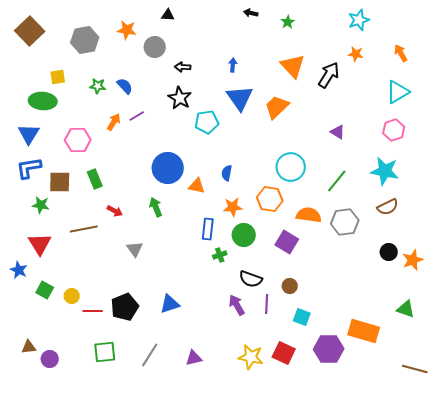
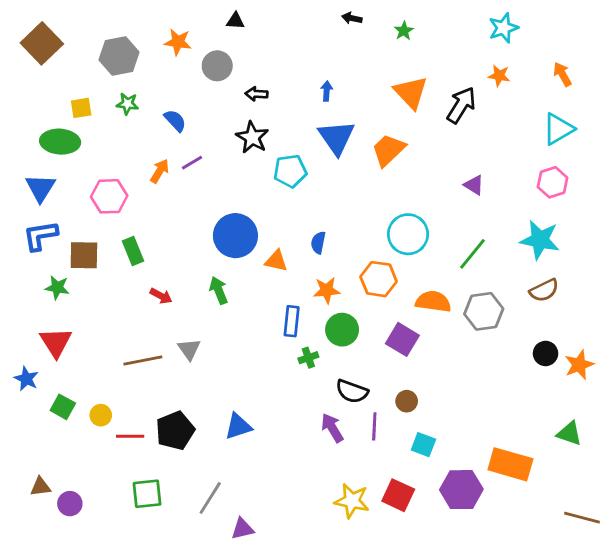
green star: (98, 86) -> (127, 104), moved
brown line: (84, 229) -> (143, 360), moved
purple triangle: (194, 358) -> (242, 529), moved

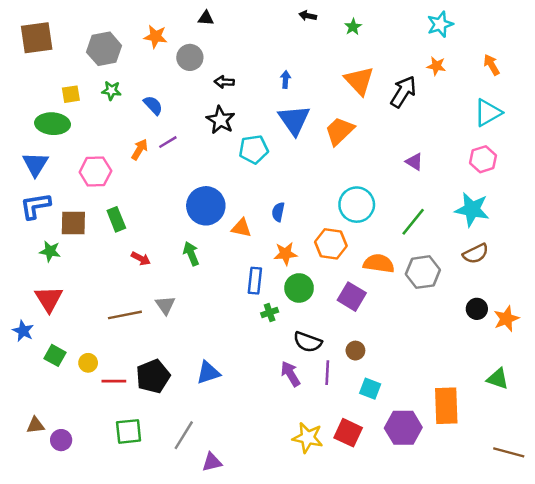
brown square: (42, 43) -> (37, 38), turned 36
orange rectangle: (510, 464) -> (446, 406), turned 72

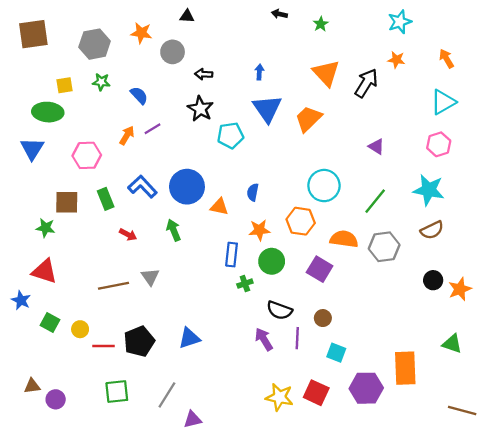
blue L-shape: (35, 206) -> (142, 187), moved, turned 56
red triangle: (49, 299) -> (44, 271), turned -40

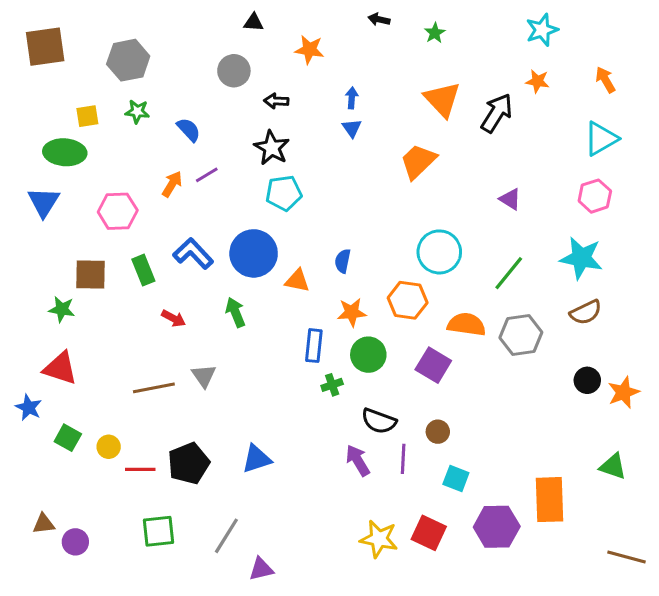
orange star: (141, 33) -> (309, 50), moved
blue triangle: (267, 109) -> (352, 128), moved, size x0.5
cyan pentagon: (230, 135) -> (284, 193), moved

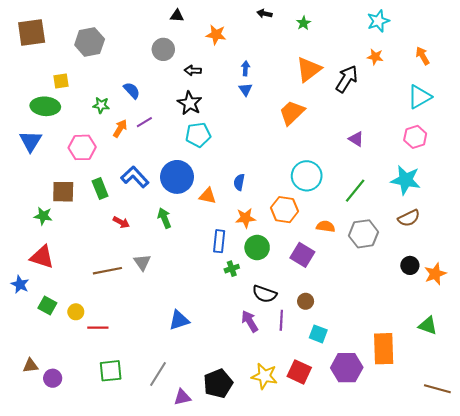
orange triangle: (442, 99) -> (309, 69), turned 36
green star: (137, 112) -> (101, 105), moved
orange semicircle: (466, 324) -> (326, 226), size x0.7
black pentagon: (189, 463) -> (218, 383), moved

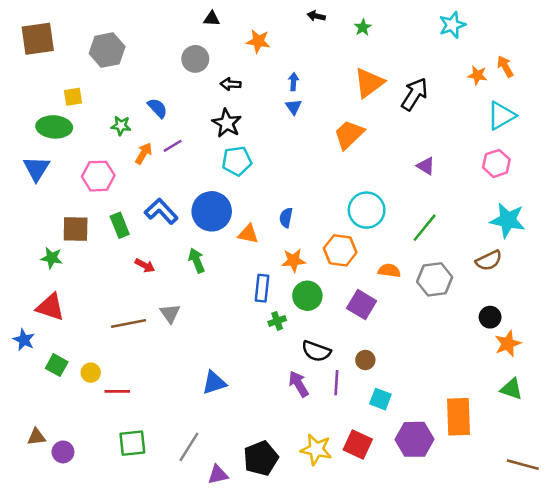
orange star: (375, 57) -> (477, 75), moved
cyan star: (406, 180) -> (508, 220), moved
orange star: (435, 274) -> (508, 344), moved

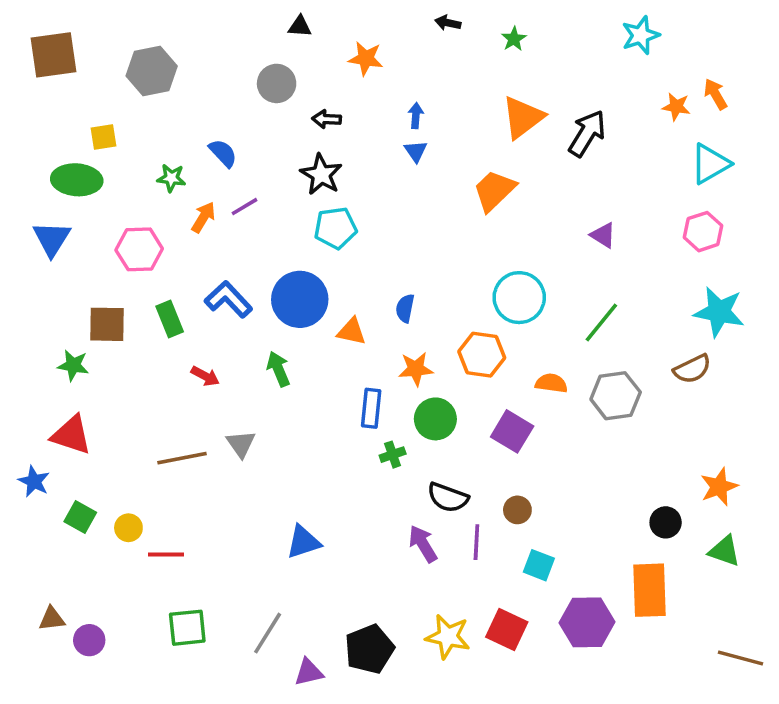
black circle: (490, 317) -> (666, 522), moved

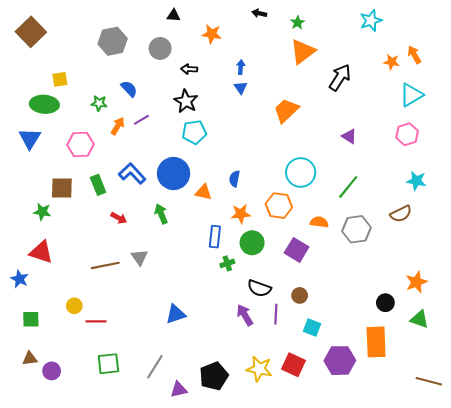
brown square: (54, 55) -> (31, 32), turned -36
gray hexagon: (152, 71) -> (113, 41), moved
orange triangle: (523, 117) -> (303, 52), moved
cyan star: (719, 312) -> (416, 181), size x0.7
green square: (80, 517) -> (31, 319), moved, turned -30

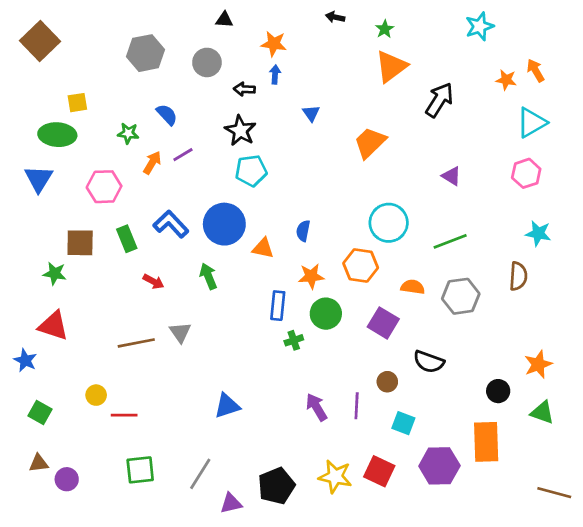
blue arrow: (241, 67) -> (275, 74), moved
green line: (348, 187) -> (450, 241), turned 30
brown semicircle: (401, 214) -> (518, 276), turned -60
black semicircle: (259, 288) -> (429, 362), moved
green square: (31, 319) -> (40, 412), turned 30

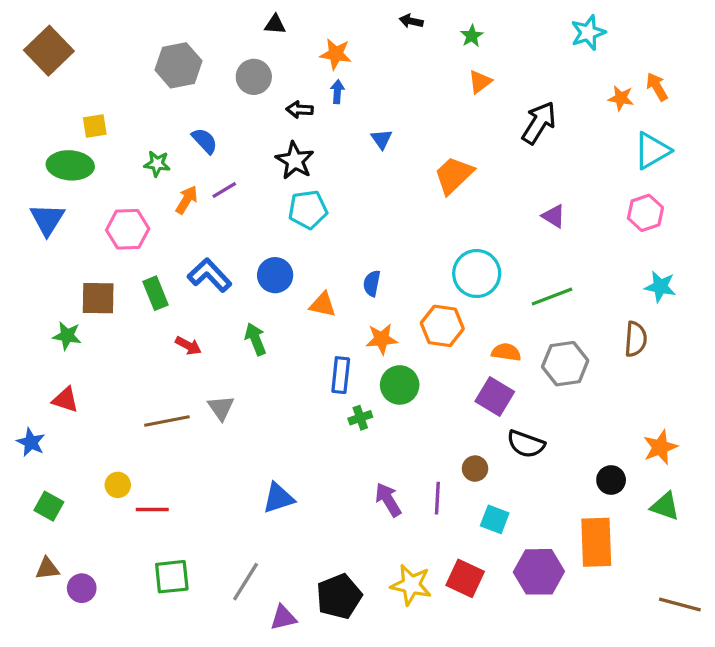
orange triangle: (391, 66) -> (480, 82), size x0.6
blue circle: (224, 224) -> (275, 275), size x0.7
purple square: (383, 323) -> (495, 396), moved
red triangle: (53, 326) -> (65, 400), size x0.7

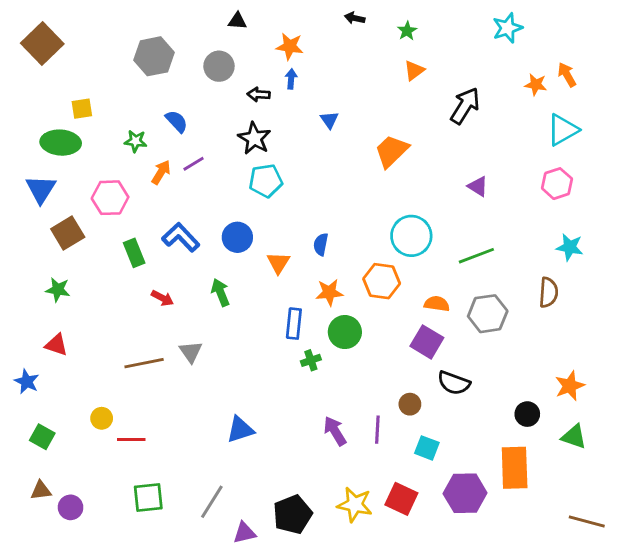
brown square: (98, 298) -> (68, 233), moved, turned -32
orange triangle: (323, 305) -> (278, 263), turned 50

